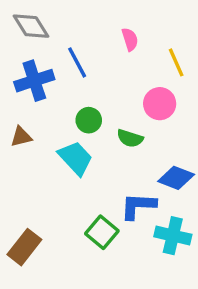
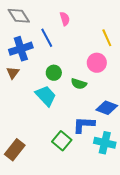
pink semicircle: (130, 39) -> (65, 19), moved
brown triangle: (21, 137) -> (13, 73), moved, turned -40

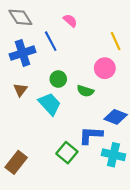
pink semicircle: (65, 19) -> (70, 21), turned -32
brown triangle: (13, 73) -> (20, 90), moved

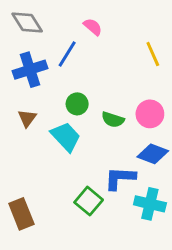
blue line: (51, 41) -> (67, 54), turned 60
pink circle: (105, 68) -> (150, 114), moved
brown rectangle: (16, 162) -> (21, 214), turned -60

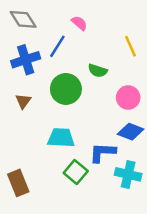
green circle: (77, 104) -> (66, 89), size x1.6
green semicircle: (113, 120) -> (98, 71), moved
cyan trapezoid: (66, 137) -> (61, 138), moved, turned -44

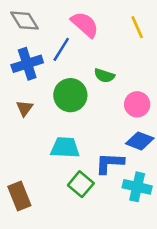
pink semicircle: (79, 23) -> (85, 24), size x1.6
yellow line: (131, 46) -> (137, 27), moved

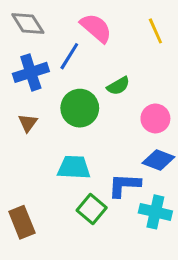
green semicircle: (104, 76) -> (118, 86), turned -48

